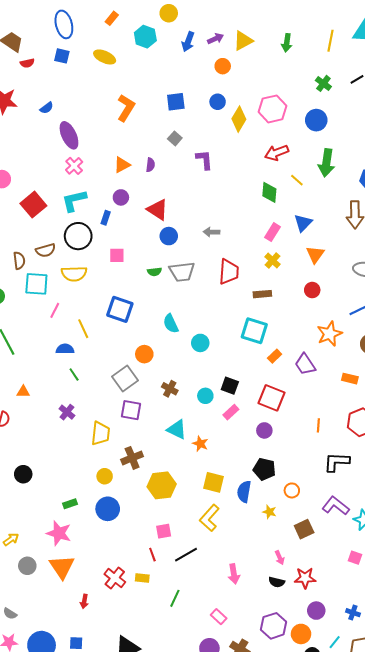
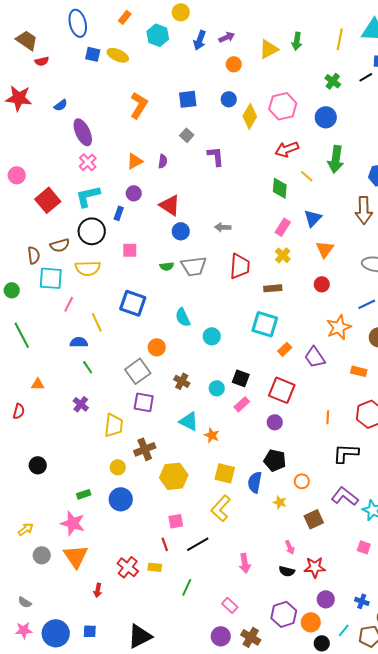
yellow triangle: (243, 41) -> (269, 49), moved
blue square: (62, 56) -> (93, 54), moved

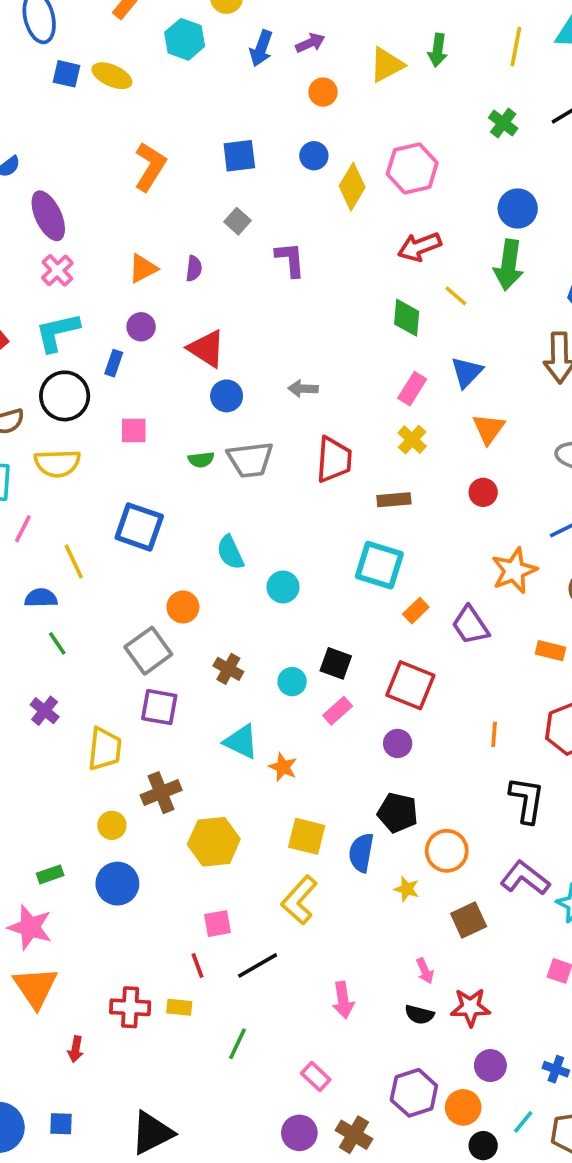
blue circle: (326, 117) -> (518, 209), moved
black L-shape: (346, 453) -> (527, 800), turned 96
orange circle: (302, 481) -> (447, 851), size x1.5
red cross: (128, 567) -> (130, 1007), turned -35

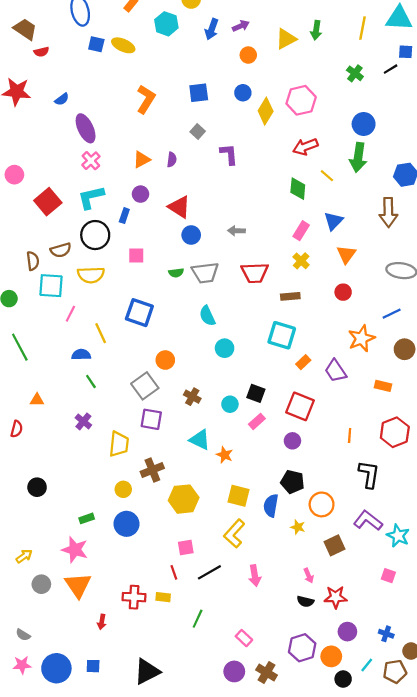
red trapezoid: (334, 460) -> (255, 273), turned 84
cyan semicircle: (230, 552) -> (207, 316), moved
pink arrow: (343, 1000) -> (255, 576), moved

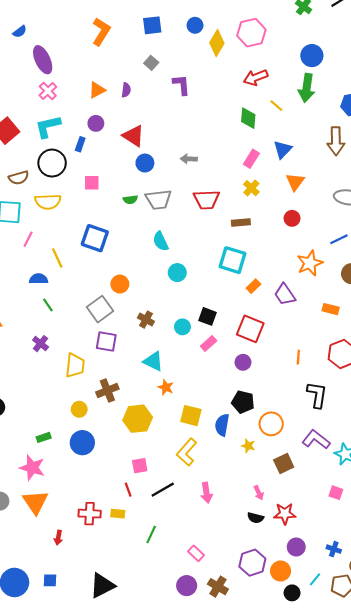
orange star: (225, 455) -> (166, 387), moved

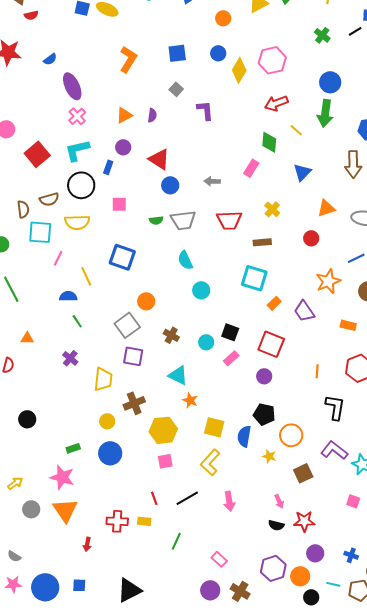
pink rectangle: (251, 159) -> (251, 168), moved
orange triangle: (295, 182) -> (326, 208), moved, turned 36
pink square: (140, 466) -> (165, 461), moved
cyan line: (315, 579) -> (333, 584), turned 64

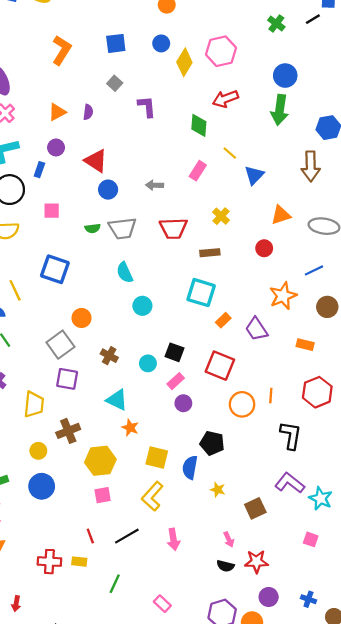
yellow line: (296, 130) -> (230, 153), moved
green diamond: (269, 142) -> (199, 125), moved
purple circle: (264, 376) -> (183, 403), moved
orange circle: (291, 435) -> (242, 404), moved
red arrow: (87, 544) -> (16, 604), moved

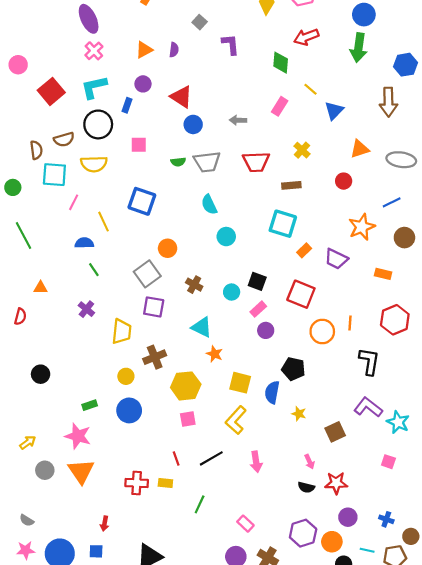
purple trapezoid: (256, 329) -> (336, 259), turned -30

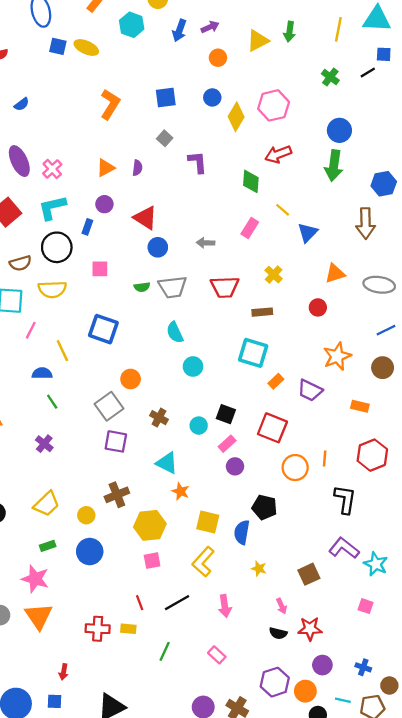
purple ellipse: (89, 19) -> (19, 161), moved
blue line: (392, 202) -> (386, 330), moved
yellow trapezoid: (122, 331) -> (47, 504), moved, turned 40
yellow star: (299, 414) -> (259, 569), moved
pink rectangle: (245, 524) -> (217, 655), moved

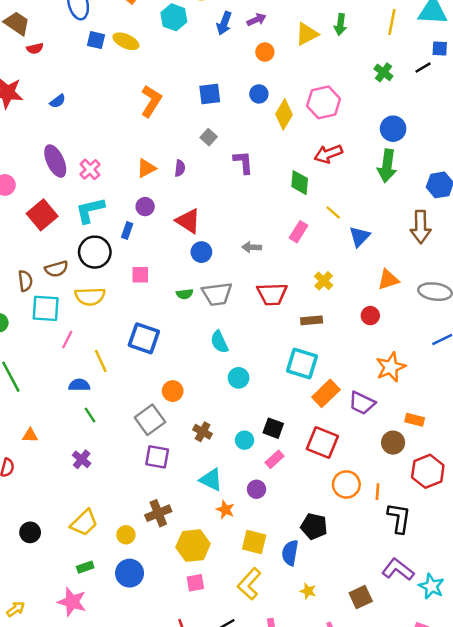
brown circle: (383, 368) -> (393, 443), moved
orange rectangle: (276, 381) -> (326, 393), size x1.6
orange line: (325, 458) -> (377, 492), moved
purple circle: (235, 466) -> (256, 489), moved

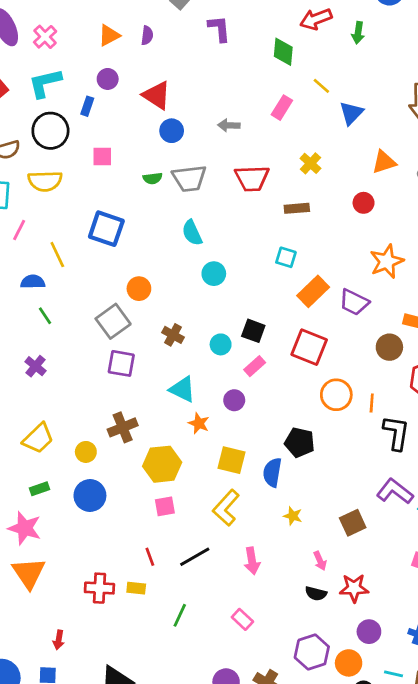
green arrow: (387, 166) -> (358, 33), moved, size x0.6
cyan square: (302, 363) -> (286, 257), size x0.6

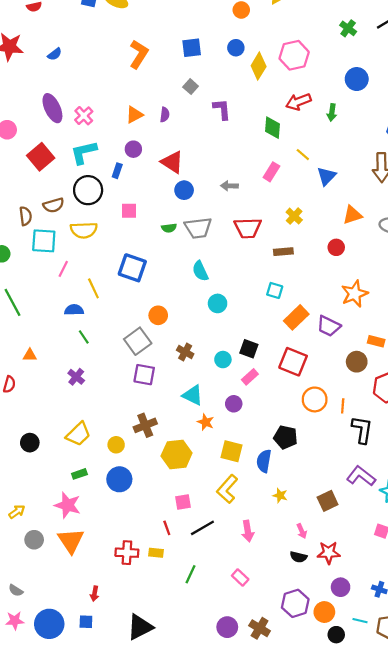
pink square: (165, 506) -> (183, 502), moved

